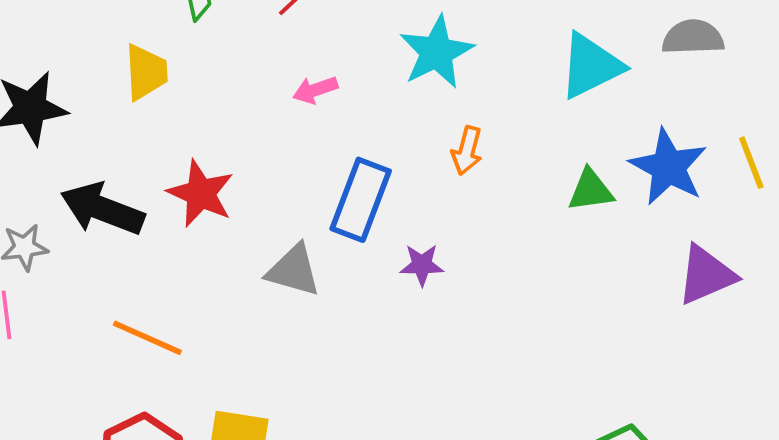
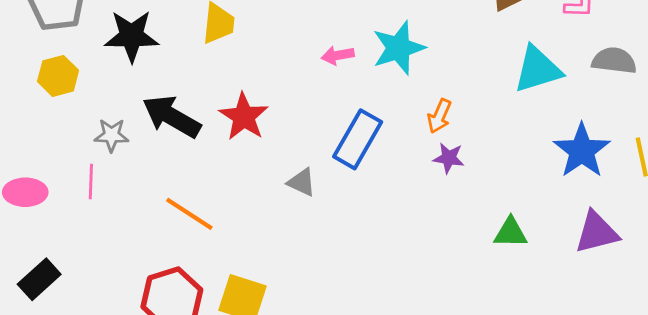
cyan star: (436, 52) -> (399, 48), moved
green triangle: (591, 190) -> (511, 233), moved
purple star: (422, 265) -> (449, 158), moved
gray triangle: (294, 270) -> (302, 182), size x0.7

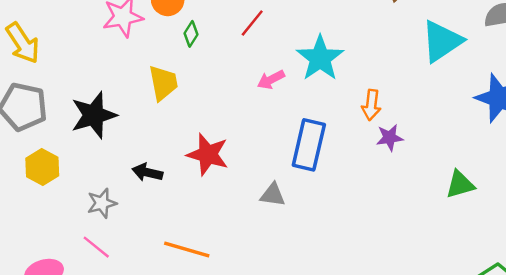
black arrow: (172, 117) -> (147, 172), size x0.6
pink line: (91, 182) -> (96, 247), turned -36

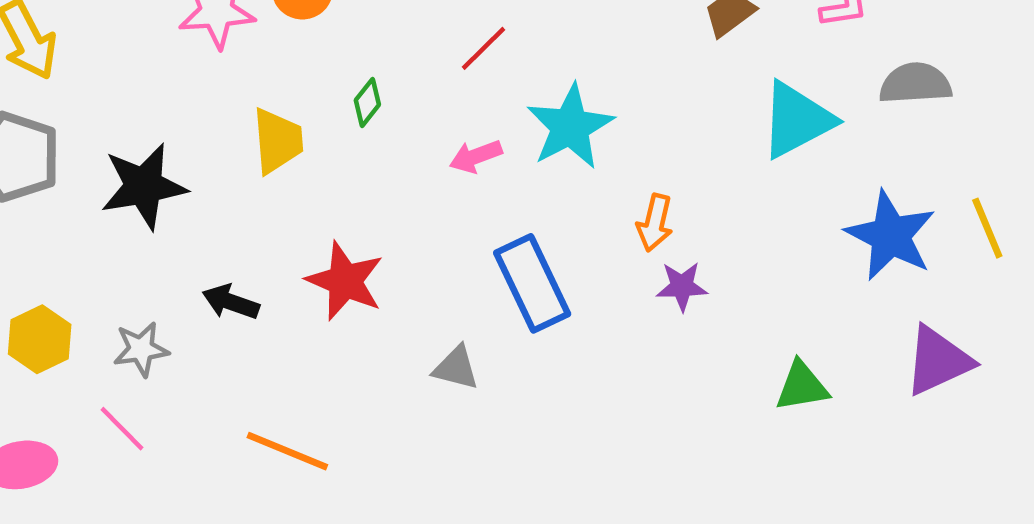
red line: (252, 23) -> (483, 48), moved
green diamond: (191, 34) -> (367, 102), moved
blue rectangle: (309, 145) -> (532, 283), turned -45
yellow hexagon: (42, 167) -> (40, 339), moved

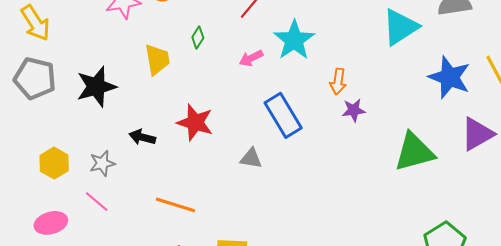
green triangle: (802, 386) -> (414, 152), size x1.6

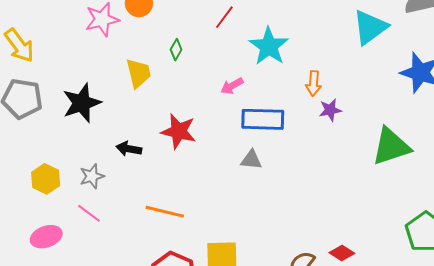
pink arrow: (251, 58) -> (232, 86), moved
blue rectangle: (283, 115) -> (263, 119), turned -54
gray triangle: (251, 158) -> (251, 160), moved

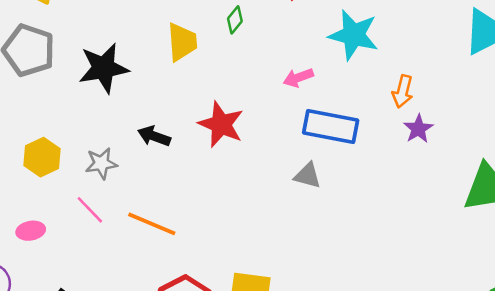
cyan star: (269, 46) -> (354, 35), turned -30
purple star: (330, 110) -> (418, 129), turned -30
orange line: (165, 212) -> (152, 224), moved
pink ellipse: (46, 237) -> (31, 231), size x0.7

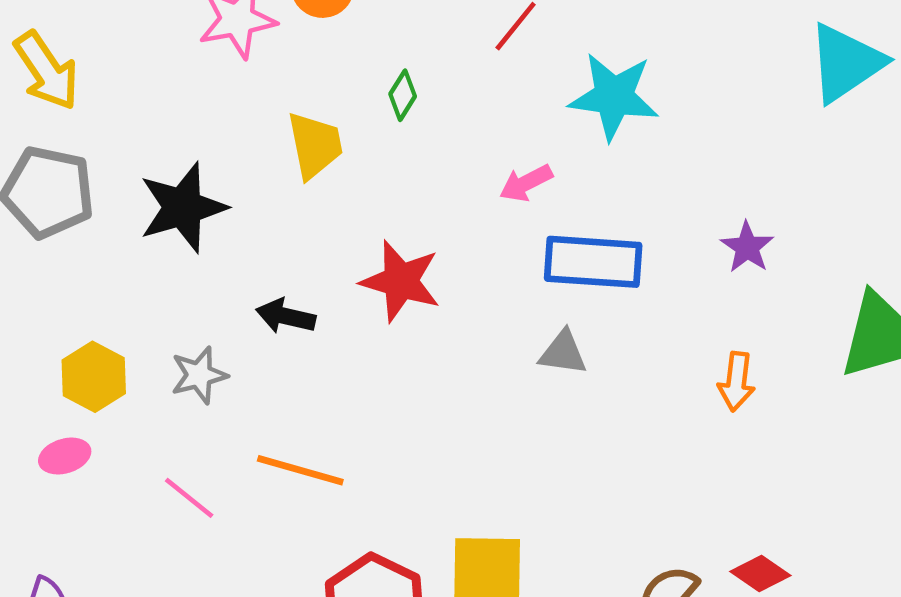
orange arrow: (403, 91) -> (736, 382), moved
pink line: (90, 210) -> (189, 498), moved
pink ellipse: (31, 231) -> (65, 456), moved

